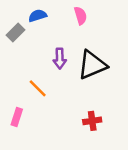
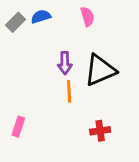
gray rectangle: (15, 32) -> (15, 22), moved
orange line: (38, 88) -> (69, 91), moved, turned 42

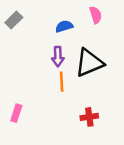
blue semicircle: (41, 17) -> (64, 26), moved
pink semicircle: (87, 17) -> (96, 15), moved

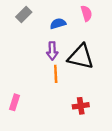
gray rectangle: (14, 20) -> (24, 14), moved
black triangle: (89, 63) -> (81, 57), turned 36

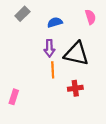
pink semicircle: (86, 13) -> (90, 17), moved
red cross: (81, 106) -> (75, 88), moved

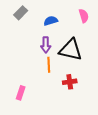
pink rectangle: (14, 97) -> (21, 93), moved

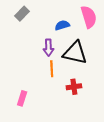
pink semicircle: (84, 16) -> (89, 17), size x1.5
blue semicircle: (51, 21) -> (62, 25), moved

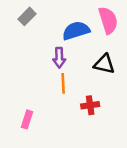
blue semicircle: (62, 25) -> (76, 31), size x1.5
black triangle: (75, 53) -> (104, 64), moved, size x0.7

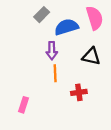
gray rectangle: (27, 16) -> (42, 15), moved

